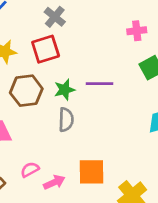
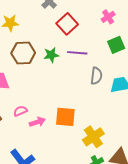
pink cross: (137, 31) -> (108, 17), turned -32
red square: (46, 49) -> (67, 24), moved, turned -30
gray semicircle: (66, 120) -> (96, 76), moved

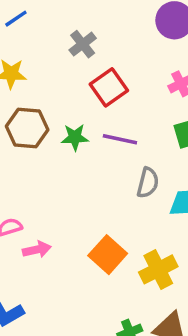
orange square: (65, 117) -> (108, 255), moved, turned 30
yellow cross: (93, 137) -> (158, 269), moved

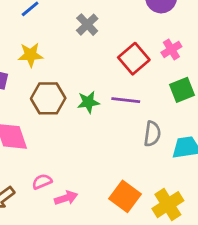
red square: (109, 87) -> (134, 59), moved

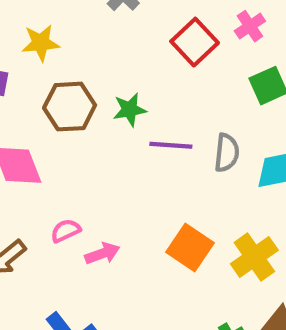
purple line: (126, 100) -> (171, 145), moved

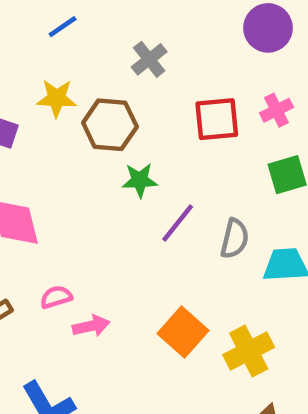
red square: (195, 42) -> (217, 119), turned 30
brown hexagon: (70, 107) -> (110, 125), moved
purple line: (171, 145) -> (178, 223), turned -63

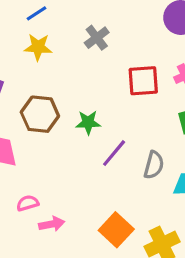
yellow star: (57, 98) -> (38, 47), moved
brown hexagon: (110, 125) -> (40, 114), moved

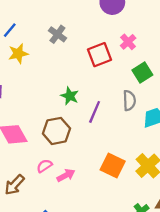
brown hexagon: (40, 114) -> (56, 131), moved
green star: (88, 122) -> (70, 96), turned -30
gray semicircle: (154, 165) -> (129, 101), moved

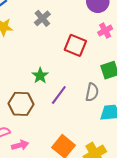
pink cross: (128, 42) -> (105, 31), moved
red square: (100, 55) -> (75, 45), turned 30

